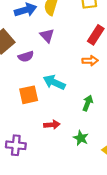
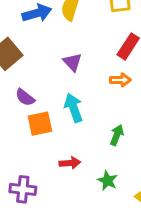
purple triangle: (47, 36) -> (72, 62), moved
purple semicircle: (26, 56) -> (25, 97), moved, turned 56
cyan arrow: (54, 82) -> (74, 108), turned 45

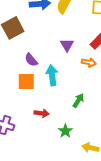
purple triangle: (72, 62) -> (67, 45), moved
purple semicircle: (25, 97) -> (31, 60), moved

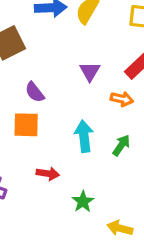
cyan arrow: (52, 75) -> (84, 136), moved
green arrow: (78, 100) -> (121, 145), moved

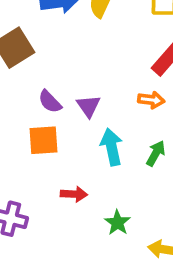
purple triangle: (90, 71) -> (88, 106), moved

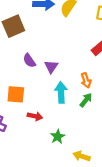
orange arrow: (151, 100) -> (86, 80), moved, turned 56
orange square: (44, 140) -> (16, 94), moved

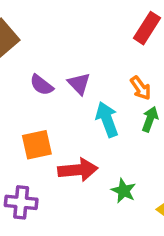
red arrow: (35, 116) -> (78, 170), size x1.5

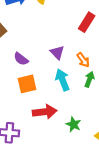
purple triangle: (79, 84) -> (57, 52), moved
orange square: (37, 145) -> (27, 84), moved

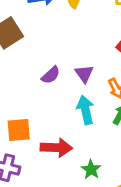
purple semicircle: (21, 59) -> (51, 75), moved, turned -88
orange square: (27, 84) -> (19, 130), moved

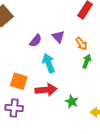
cyan arrow: (85, 110) -> (49, 63), moved
orange square: (19, 130) -> (19, 81), turned 30

